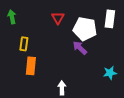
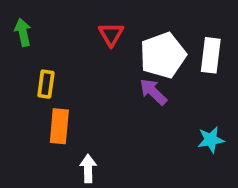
white rectangle: (110, 19) -> (211, 55), moved
white pentagon: (85, 29) -> (163, 55), turned -30
white arrow: (62, 88) -> (88, 168), moved

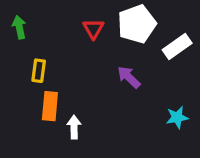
white pentagon: (163, 55) -> (137, 24), moved
white rectangle: (211, 55) -> (177, 47), turned 48
white arrow: (88, 168) -> (74, 127), moved

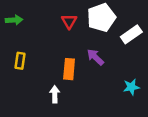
green arrow: (19, 27) -> (14, 20), turned 98
yellow rectangle: (39, 71) -> (20, 61), moved
orange rectangle: (50, 106) -> (69, 69), moved

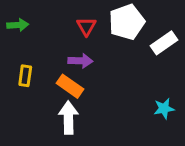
purple arrow: (95, 57) -> (80, 61), moved, turned 138
orange rectangle: (69, 69) -> (70, 86), moved, turned -60
white arrow: (55, 94) -> (68, 118), size x1.5

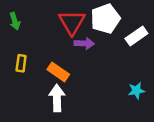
green arrow: (18, 25) -> (15, 21), turned 77
red triangle: (86, 26) -> (72, 22), size x1.6
purple arrow: (80, 61) -> (84, 43), moved

